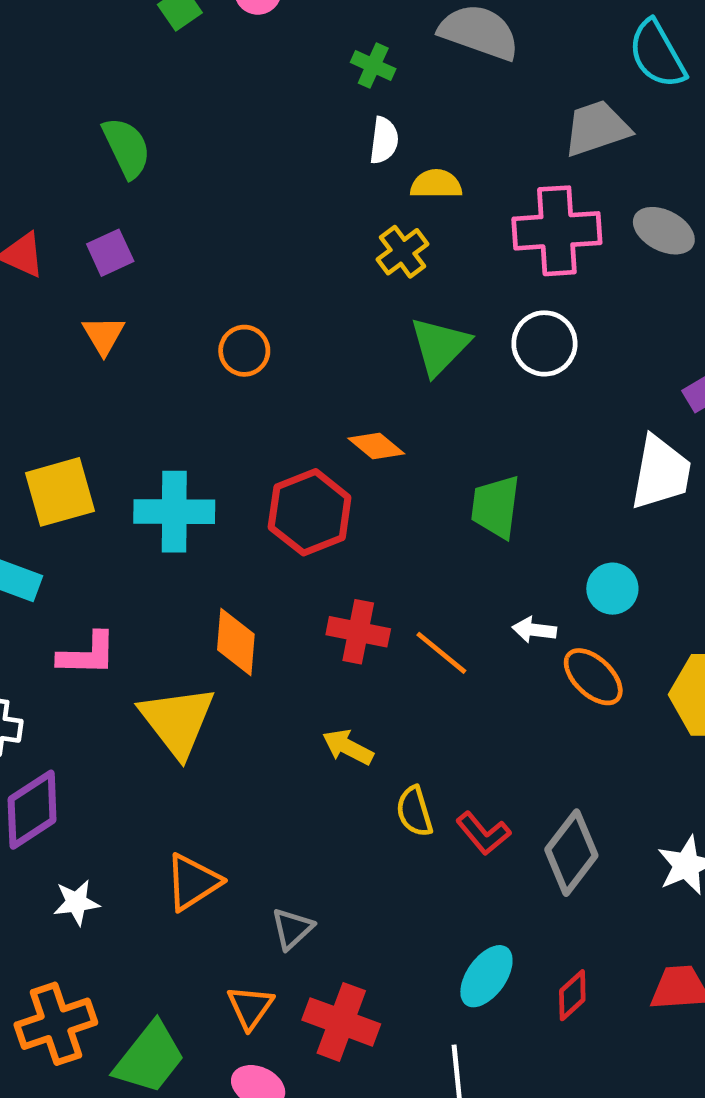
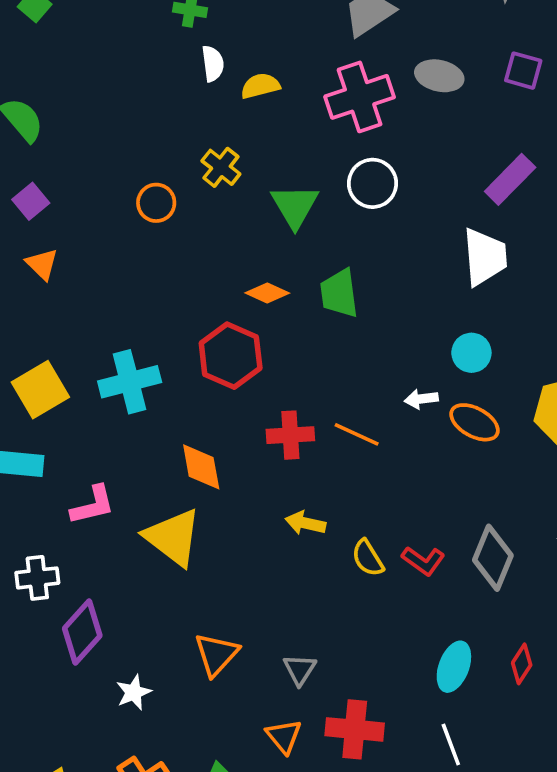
yellow cross: (403, 252) -> (221, 167), moved
orange circle: (244, 351) -> (156, 203), moved
green trapezoid: (496, 507) -> (339, 293), moved

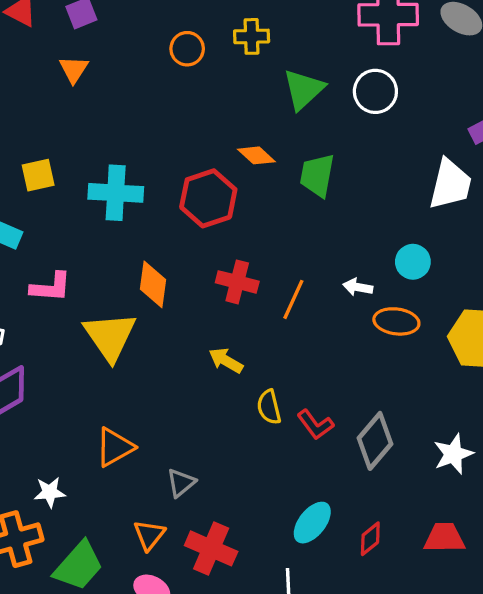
yellow cross: (221, 167) -> (252, 36), turned 32
yellow square: (40, 390) -> (38, 175), size x0.7
orange ellipse: (474, 422) -> (396, 321), turned -39
orange line: (357, 434) -> (293, 299), turned 72
white star: (134, 692) -> (50, 492), moved

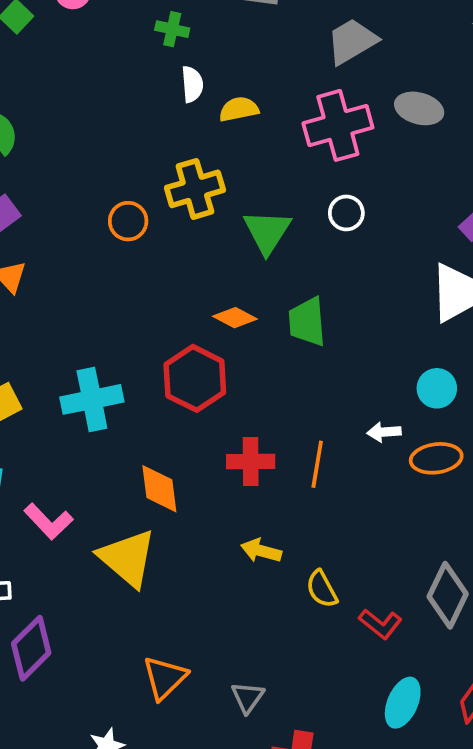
yellow cross: (252, 36) -> (195, 189), size x1.4
white circle: (375, 91) -> (346, 213), size x0.7
pink L-shape: (51, 287) -> (48, 521), turned 57
red L-shape: (315, 425) -> (380, 624), moved

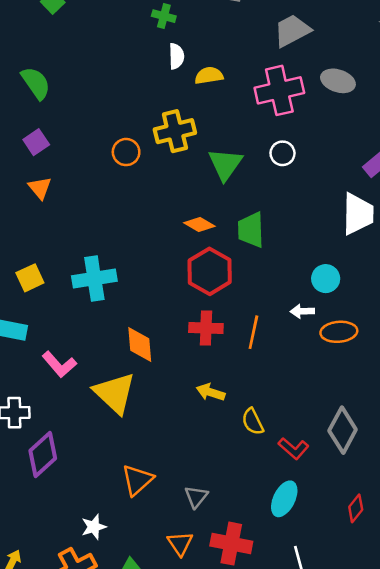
red hexagon: (195, 378) -> (210, 271), moved
cyan circle: (437, 388) -> (326, 279), moved
cyan ellipse: (403, 703) -> (284, 499), moved

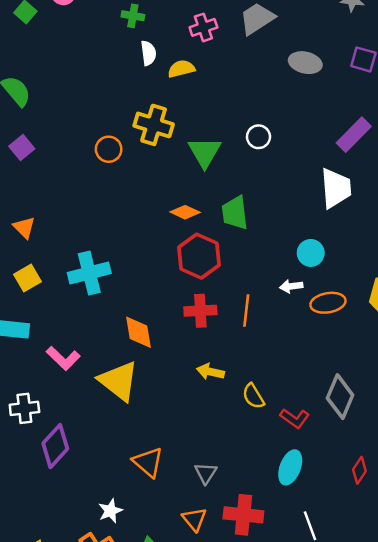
pink cross: (279, 90) -> (203, 27), moved, size x0.6
yellow cross: (175, 131) -> (154, 125), turned 36
orange triangle: (40, 188) -> (24, 227), moved
orange triangle: (137, 480) -> (148, 462), turned -32

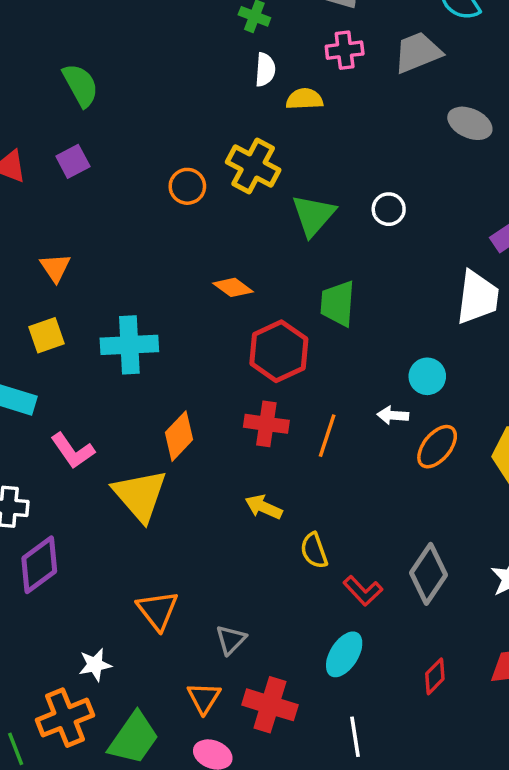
orange diamond: (185, 212) -> (233, 287), moved
orange ellipse: (328, 303) -> (437, 447), turned -52
orange diamond: (138, 332) -> (179, 436), turned 42

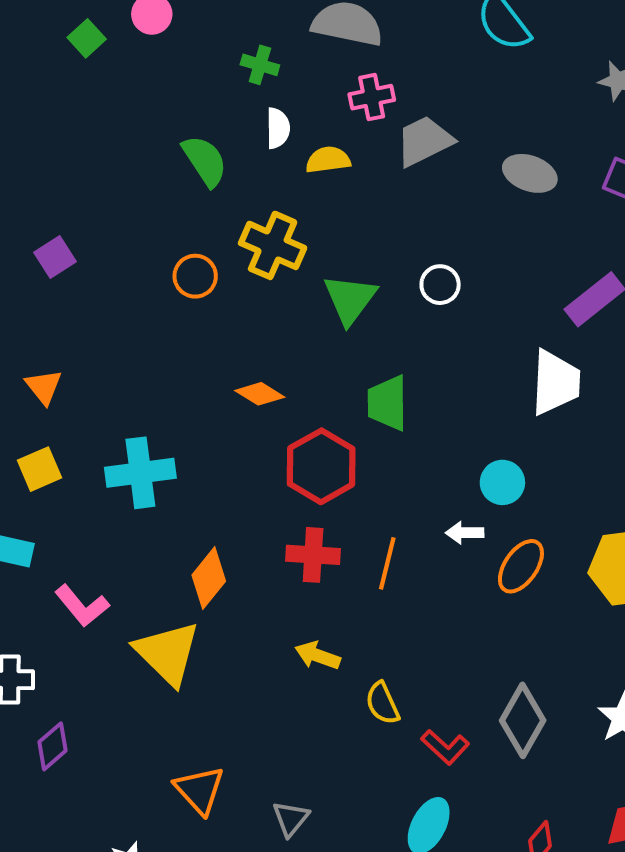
gray trapezoid: (418, 52) -> (424, 141), moved
green semicircle: (80, 85) -> (205, 161), moved
purple diamond: (39, 565) -> (53, 746), size x0.7

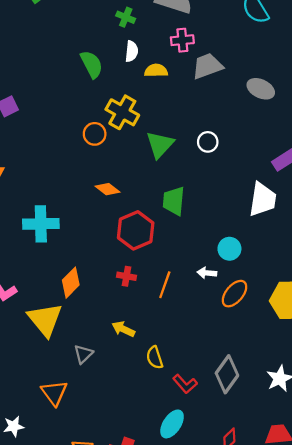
orange circle: (195, 276) -> (95, 134), moved
red cross: (313, 555) -> (126, 276), size x0.7
gray triangle: (291, 819) -> (83, 354), moved

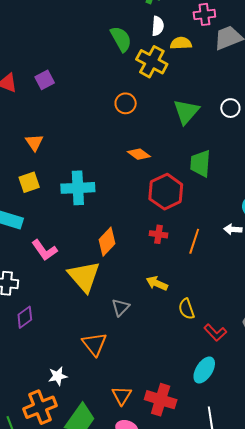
yellow cross: (122, 112) -> (152, 62), moved

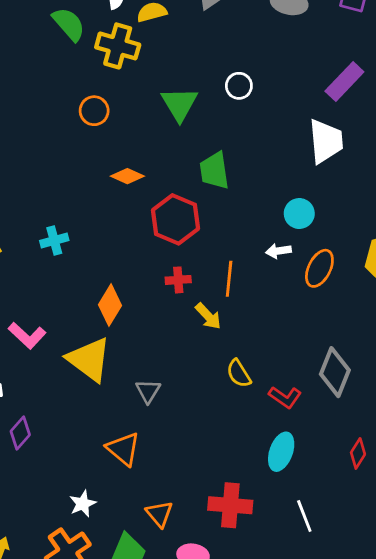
cyan cross: (78, 188) -> (54, 240), size x0.6
yellow arrow: (157, 283) -> (208, 316), moved, turned -145
orange triangle: (122, 396) -> (159, 514), moved

